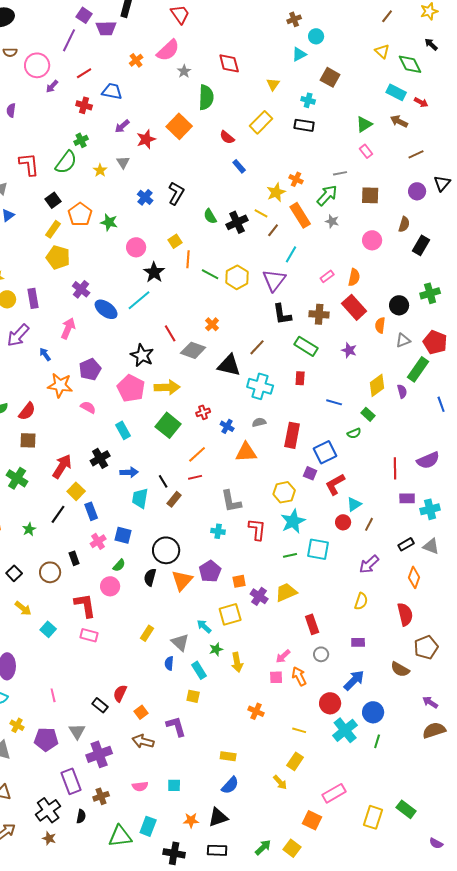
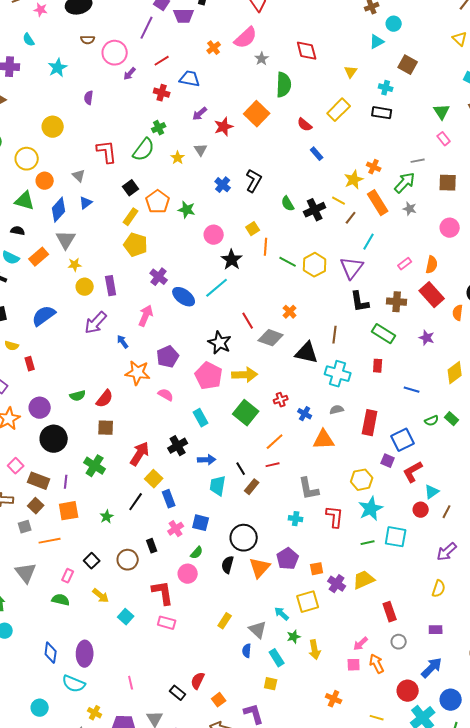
green triangle: (364, 124) -> (442, 112), turned -30
brown line: (257, 347) -> (335, 335), turned -36
green rectangle: (368, 414) -> (452, 419), moved

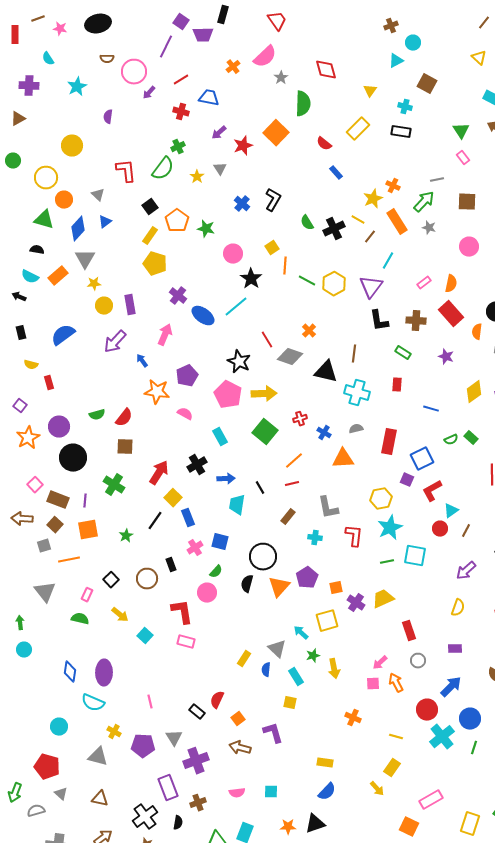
green rectangle: (384, 334) -> (403, 353), size x0.7
brown rectangle: (252, 487) -> (288, 517), moved
yellow rectangle: (225, 621) -> (244, 659), moved

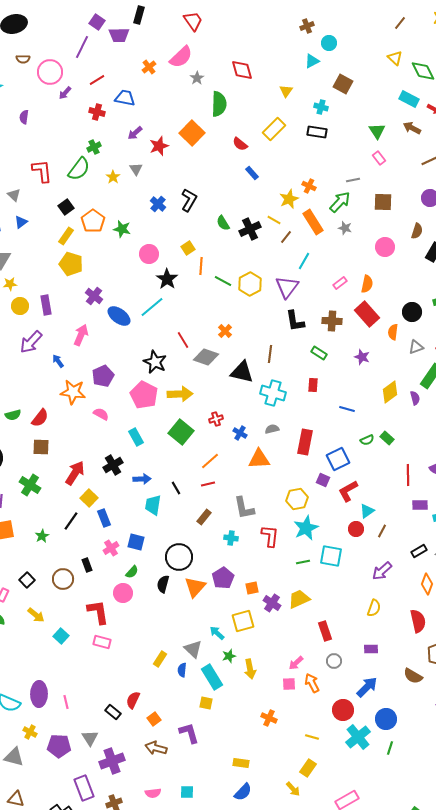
purple ellipse: (104, 673) -> (39, 694), moved
cyan rectangle: (296, 677) -> (212, 677), size x1.4

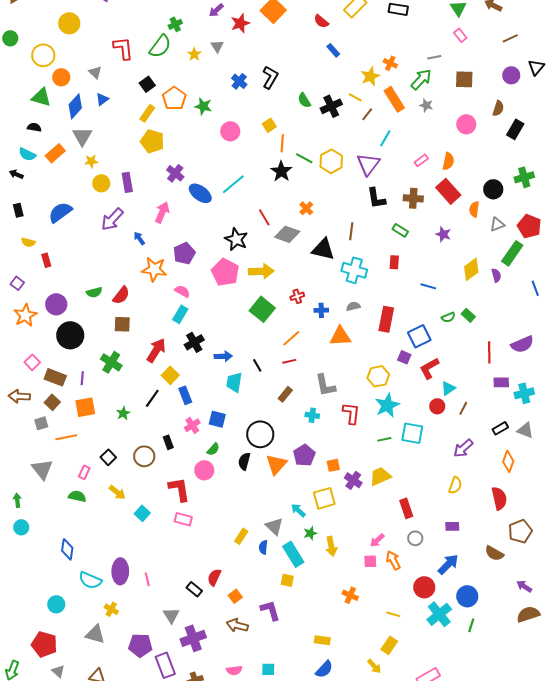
black star: (167, 279) -> (281, 171), moved
blue cross: (240, 433) -> (321, 310), turned -32
cyan rectangle: (136, 437) -> (180, 314), moved, turned 60
purple pentagon: (59, 746) -> (140, 645), moved

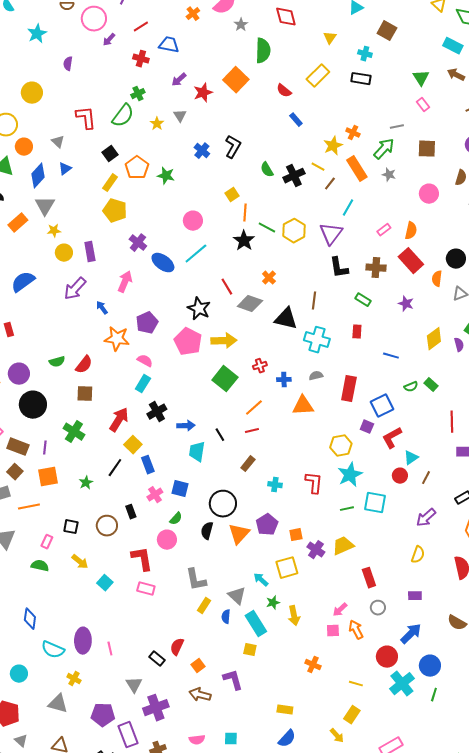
pink circle: (230, 131) -> (193, 221), moved
gray L-shape: (325, 385) -> (196, 580), moved
black square: (108, 457) -> (71, 527), turned -35

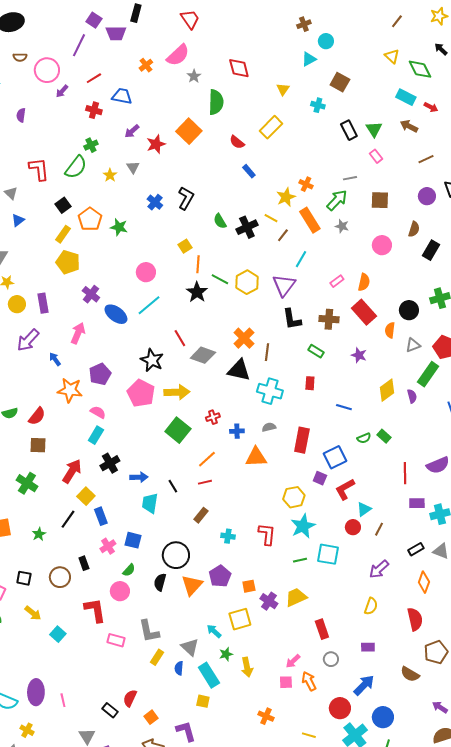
black rectangle: (361, 79) -> (349, 130), moved, turned 54
orange cross: (269, 278) -> (244, 338), moved, size x1.5
pink rectangle: (146, 589) -> (116, 640), moved

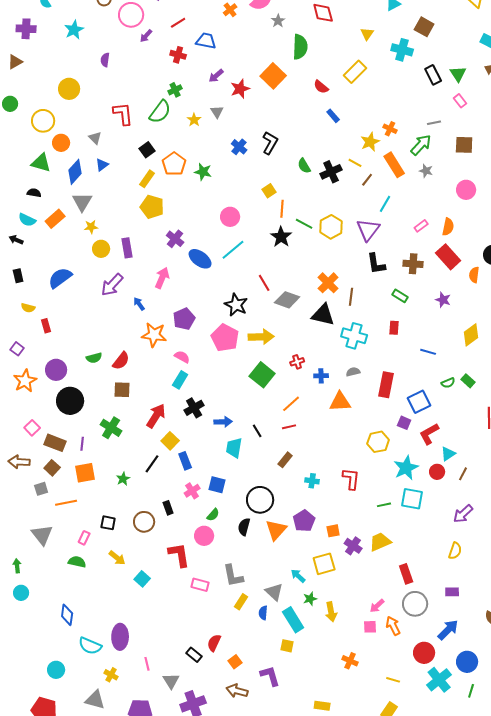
cyan cross: (318, 105) -> (402, 50), size x1.5
cyan star: (303, 526) -> (406, 468), moved
gray circle: (331, 659) -> (415, 604), size x1.6
pink line: (63, 700) -> (147, 664), moved

